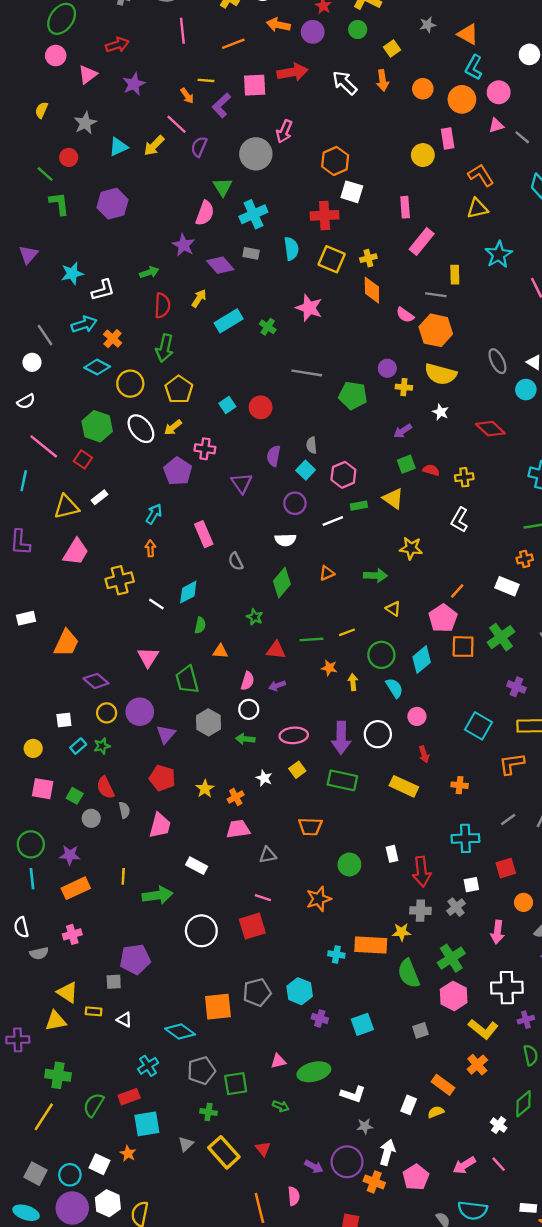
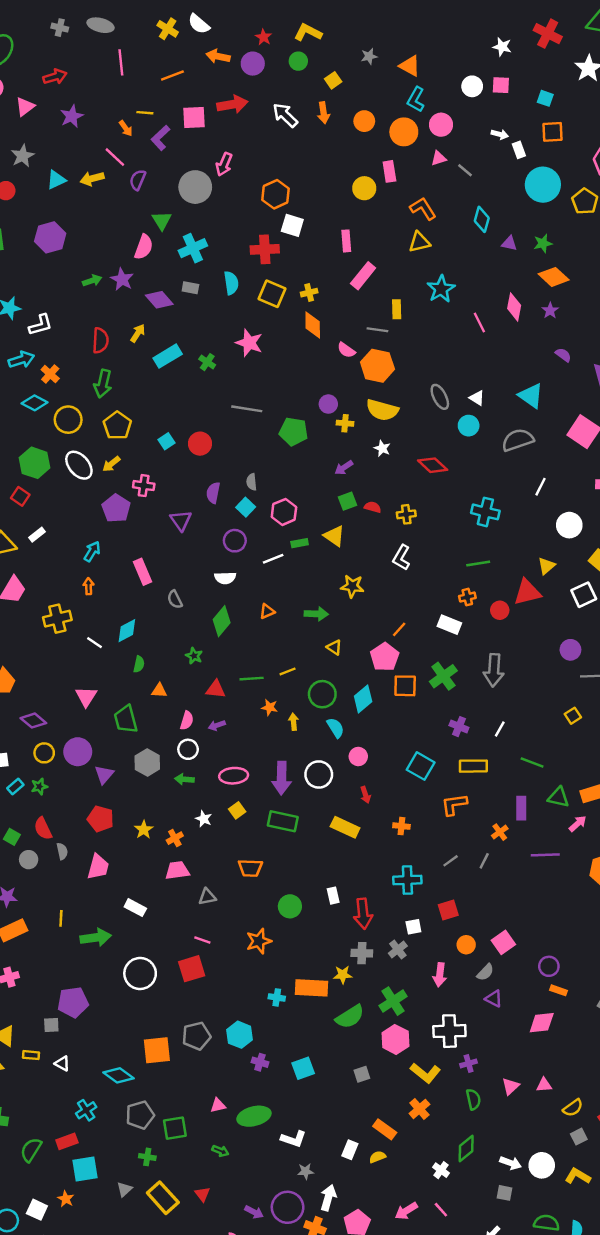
yellow arrow: (154, 146) -> (92, 179), turned 30
green arrow: (149, 272) -> (92, 281), moved
green semicircle: (409, 973) -> (350, 1017), turned -100

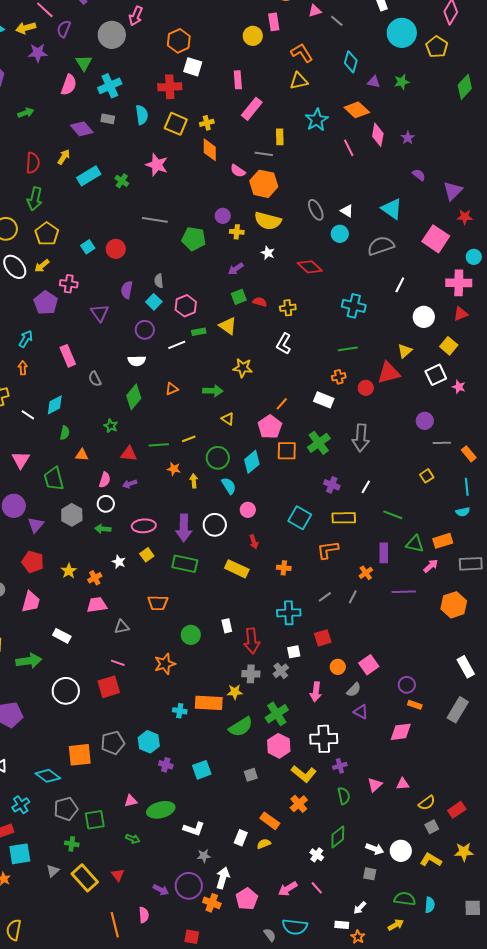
orange diamond: (554, 277) -> (357, 110), moved
purple star: (122, 279) -> (38, 53), moved, turned -30

